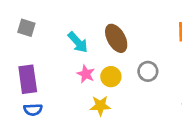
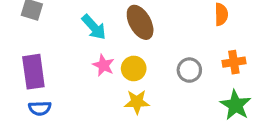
gray circle: (148, 71) -> (189, 70), moved
yellow star: (100, 106) -> (137, 102), moved

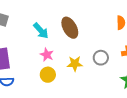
yellow circle: (134, 68) -> (48, 75), moved
yellow star: (137, 102) -> (75, 64), moved

